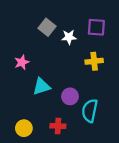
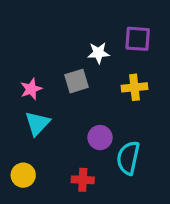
gray square: (47, 27) -> (76, 81), moved, turned 35
cyan triangle: (41, 86) -> (37, 123), moved, turned -30
yellow circle: (24, 128) -> (23, 175), moved

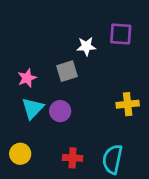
yellow cross: (134, 87) -> (128, 104), moved
purple circle: (100, 138) -> (60, 111), moved
cyan semicircle: (128, 158) -> (112, 159), moved

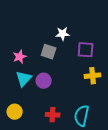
purple square: (121, 34) -> (86, 50), moved
gray square: (67, 71) -> (49, 52), turned 35

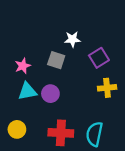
purple square: (86, 50) -> (99, 58), turned -36
cyan triangle: (24, 79) -> (27, 91), turned 36
red cross: (53, 115) -> (61, 133), size x1.5

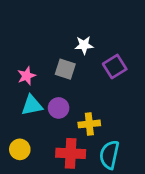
yellow cross: (107, 88) -> (89, 124), moved

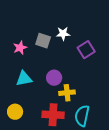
gray square: (65, 69) -> (43, 41), moved
pink star: (26, 76) -> (20, 48), moved
purple circle: (59, 108) -> (54, 78), moved

